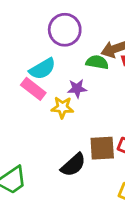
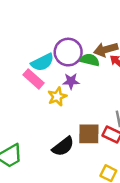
purple circle: (65, 30) -> (68, 52), moved
yellow star: (62, 107) -> (57, 97), turned -30

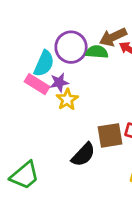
cyan semicircle: (42, 62) -> (44, 64), turned -30
purple star: (71, 81) -> (59, 82), moved

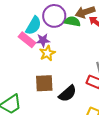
brown square: (110, 135) -> (44, 83), moved
black semicircle: (83, 155) -> (68, 94), moved

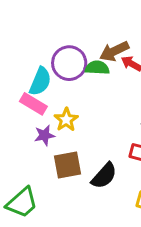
purple star: (43, 40) -> (44, 135), moved

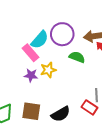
green semicircle: (97, 68) -> (77, 57), moved
brown square: (67, 165) -> (31, 111), moved

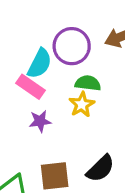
green semicircle: (77, 57) -> (88, 83), moved
yellow star: (48, 70) -> (82, 105), moved

